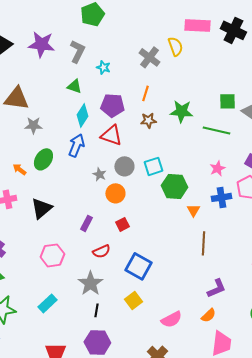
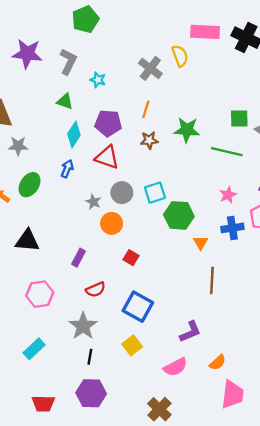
blue arrow: (76, 145) -> (67, 169), size x0.7
black triangle: (41, 208) -> (27, 241), turned 45
red square: (122, 224) -> (131, 258), moved, turned -32
purple L-shape: (216, 288) -> (190, 332), moved

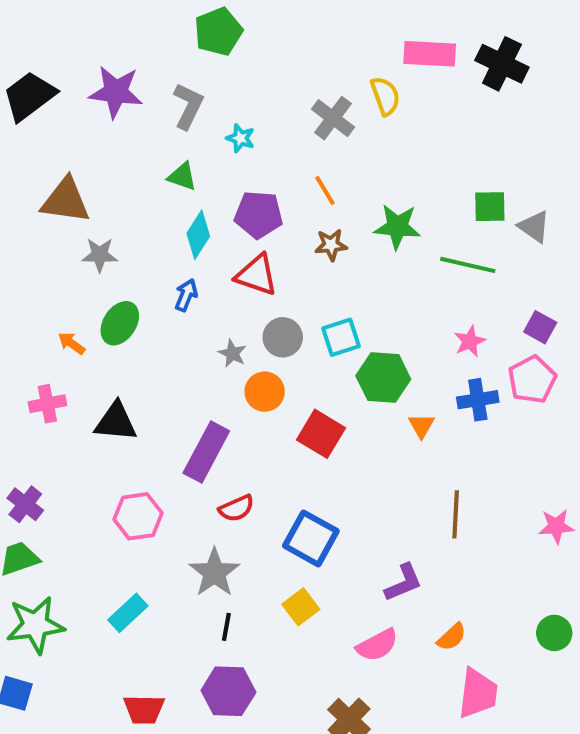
orange line: (146, 109) -> (325, 190), turned -48
purple rectangle: (79, 258) -> (206, 452), size x1.8
red square: (131, 258) -> (321, 434), moved, size x1.6
brown line: (212, 280) -> (456, 514), moved

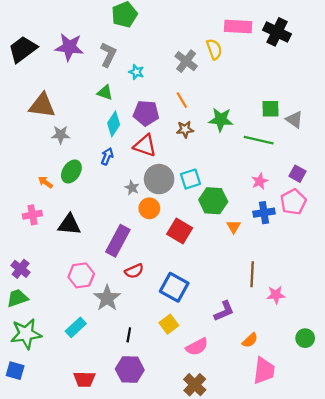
gray circle: (283, 337) -> (159, 179), size x1.4
pink star: (556, 526) -> (276, 295), moved
gray star: (214, 573) -> (107, 298), moved
pink semicircle: (377, 645) -> (197, 347), moved

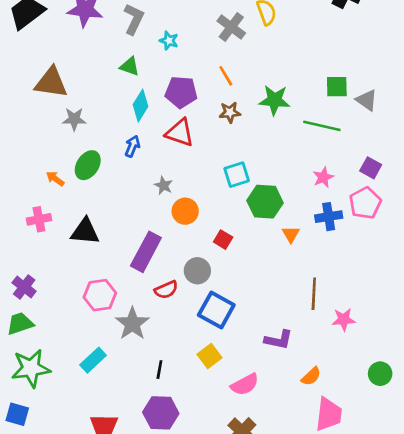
gray circle: (159, 179) -> (197, 271), moved, size x0.7
red square: (180, 231) -> (223, 240), size x0.6
purple L-shape: (224, 311) -> (279, 340), turned 35

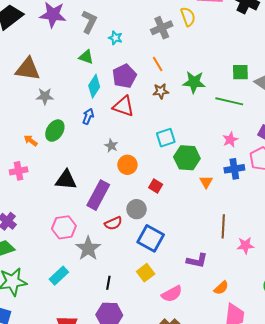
gray cross: (231, 27) -> (162, 28), turned 30
purple pentagon: (181, 92) -> (124, 76), turned -30
black triangle: (85, 231) -> (66, 180), moved

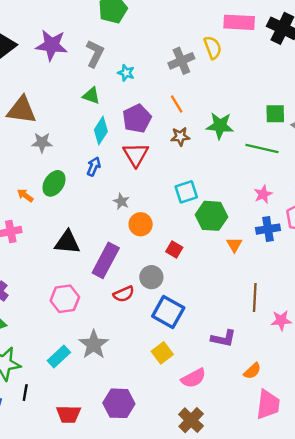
red triangle: (123, 106) -> (136, 155), turned 40
gray star: (88, 248) -> (94, 344), moved
black line: (108, 283) -> (25, 393), moved

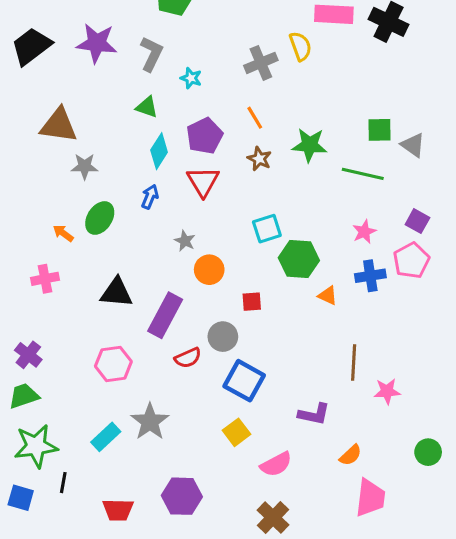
brown star: (180, 137) -> (259, 159), turned 30
orange triangle: (234, 245) -> (328, 296), turned -35
red square: (174, 250) -> (252, 302), turned -35

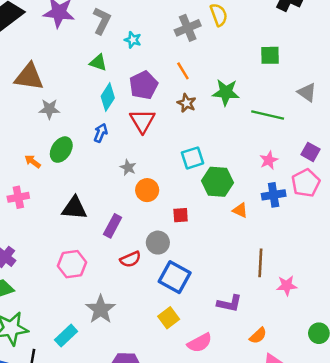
green square: (379, 130) -> (270, 55), moved
purple rectangle: (165, 315) -> (113, 226), size x0.7
cyan rectangle: (106, 437) -> (66, 336), moved

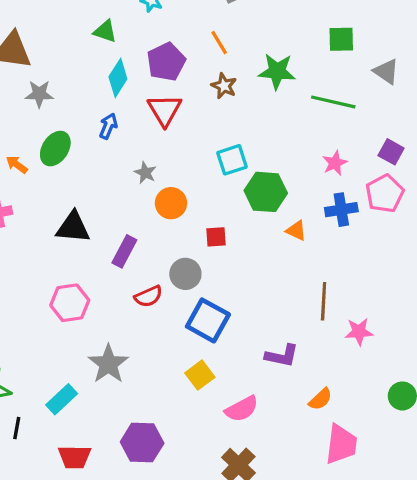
green square: (270, 55) -> (341, 39), moved

